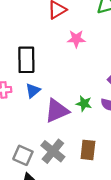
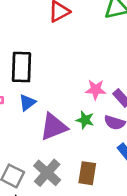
pink star: (76, 39) -> (96, 90), moved

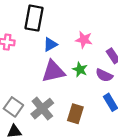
pink star: (96, 90) -> (84, 40), moved
blue triangle: (27, 103) -> (50, 45), moved

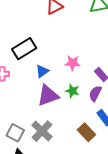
black rectangle: (34, 18) -> (24, 49), turned 55
purple semicircle: (104, 75) -> (95, 93), turned 98
brown rectangle: (75, 114) -> (86, 132), moved, turned -54

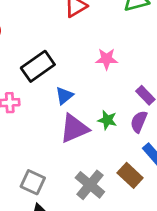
pink star: (73, 63) -> (107, 59), moved
gray cross: (42, 131) -> (90, 185), moved

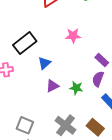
green star: (107, 120) -> (76, 88), moved
purple triangle: (74, 128) -> (52, 86), size x0.6
brown rectangle: (130, 175) -> (95, 127), moved

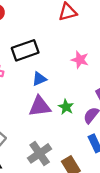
purple triangle: (52, 86) -> (40, 106), size x1.5
green star: (76, 88) -> (66, 107), moved

